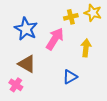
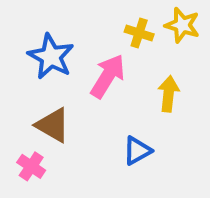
yellow cross: (71, 17) -> (139, 33), turned 32

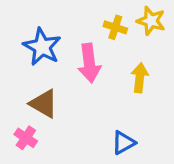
pink arrow: (108, 76) -> (89, 63), turned 141
blue triangle: (137, 151) -> (123, 143), moved

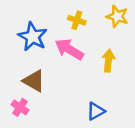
yellow cross: (115, 27) -> (77, 20), moved
pink arrow: (89, 63) -> (69, 49), turned 128

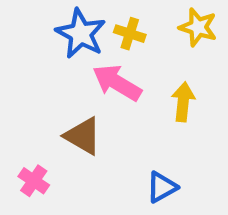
blue star: (33, 37) -> (81, 34), moved
brown triangle: (34, 81) -> (83, 136), moved

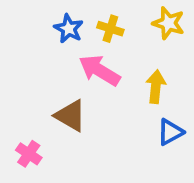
blue star: (81, 34) -> (69, 29), size x0.7
blue triangle: (162, 187) -> (170, 132), moved

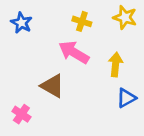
blue star: (69, 29) -> (21, 23), moved

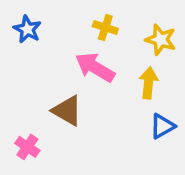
yellow star: (125, 17) -> (161, 40), moved

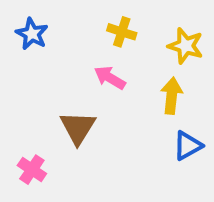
pink arrow: (95, 67) -> (110, 78), size x0.7
brown triangle: (67, 111) -> (78, 128), turned 32

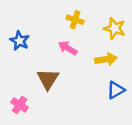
blue star: (32, 34) -> (20, 41), moved
yellow arrow: (172, 96) -> (106, 59), turned 75

